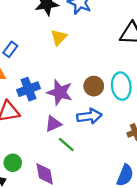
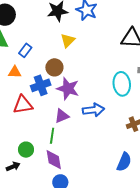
brown circle: (94, 86) -> (54, 67), moved
green line: (66, 145) -> (52, 136), moved, turned 56

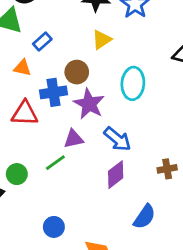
cyan ellipse: (122, 84) -> (133, 83), moved
blue arrow: (93, 110) -> (117, 139), turned 35
green line: (52, 136) -> (55, 163), turned 35
purple diamond: (54, 160) -> (116, 175), moved, turned 50

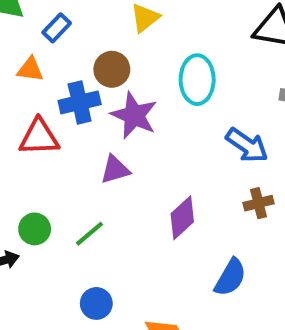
blue arrow: (117, 139) -> (247, 145), moved
green line: (55, 163) -> (90, 234), moved

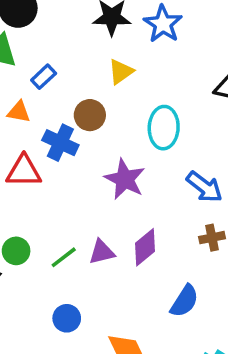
blue cross: (80, 102) -> (60, 143), turned 36
purple star: (134, 115) -> (125, 179), moved
purple triangle: (115, 170) -> (102, 252), moved

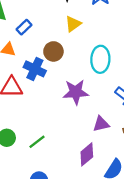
purple star: (125, 179) -> (76, 92), turned -30
purple diamond: (145, 247) -> (87, 154), moved
purple triangle: (102, 252) -> (101, 124), moved

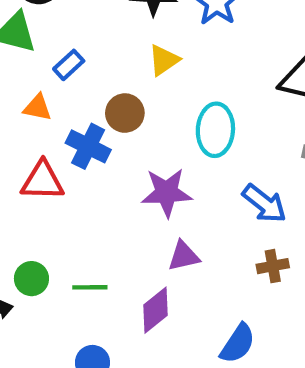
purple triangle: (101, 124) -> (184, 256), moved
green line: (37, 142) -> (90, 287), turned 36
purple diamond: (87, 154) -> (156, 310), moved

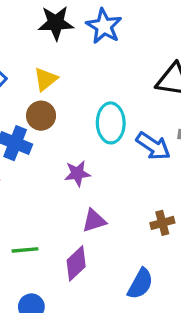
yellow triangle: (164, 60) -> (46, 79), moved
purple star: (167, 193) -> (77, 173), size x0.7
blue arrow: (264, 204) -> (153, 146), moved

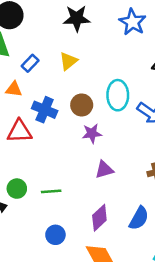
blue star: (104, 26) -> (133, 22), moved
brown circle: (41, 116) -> (82, 105), moved
purple diamond: (76, 263) -> (99, 218), moved

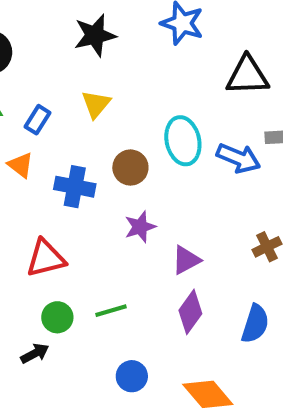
orange triangle: (14, 89) -> (21, 165), turned 42
red triangle: (19, 131) -> (46, 258), moved
purple star: (92, 133) -> (140, 227), moved
purple diamond: (99, 218) -> (190, 312), moved

